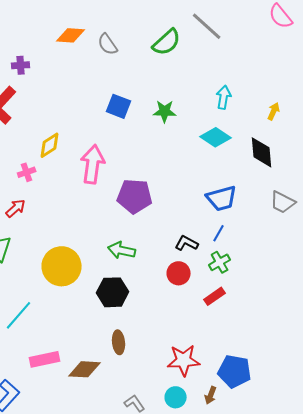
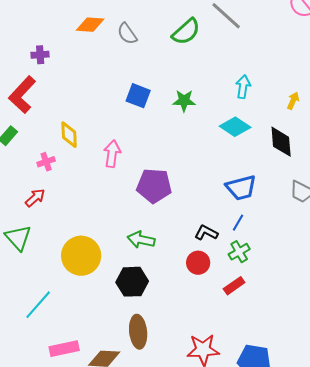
yellow diamond: (50, 145) -> (69, 135), turned -60
pink arrow: (93, 164) -> (112, 154), size x0.7
brown ellipse: (119, 342) -> (138, 332), size x1.4

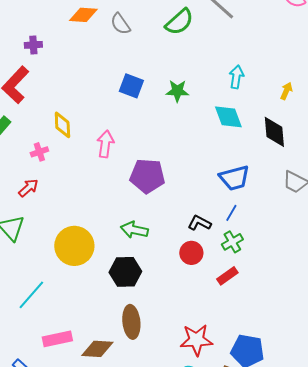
cyan diamond: (235, 127) -> (228, 117), turned 36

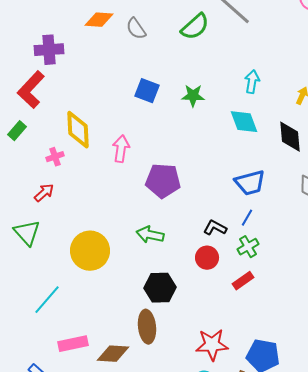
purple cross: (33, 45) -> (49, 50), size x1.6
yellow diamond: (62, 125) -> (78, 130), size x1.4
black hexagon: (125, 272) -> (160, 288), moved

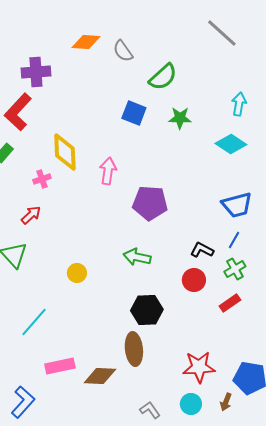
green semicircle: (195, 27) -> (163, 77), moved
cyan diamond: (244, 122) -> (231, 144), turned -36
yellow circle: (90, 251) -> (77, 273), size x0.5

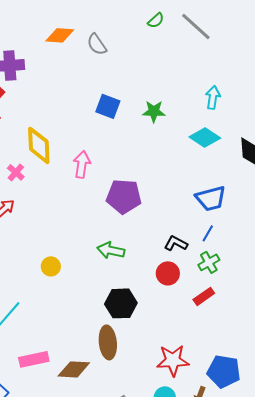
green semicircle: (163, 77) -> (156, 20), moved, size x0.6
pink cross: (42, 179) -> (16, 172), turned -30

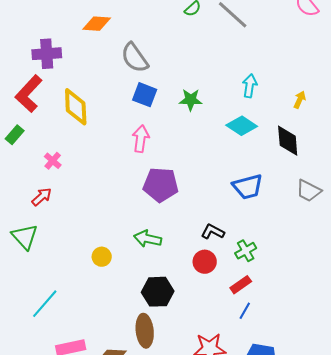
gray semicircle: (97, 44) -> (135, 58), moved, size x1.4
yellow diamond: (39, 145) -> (76, 107), moved
pink arrow: (82, 164) -> (141, 139), moved
blue line: (208, 233) -> (245, 311), moved
yellow circle: (51, 266) -> (102, 257), moved

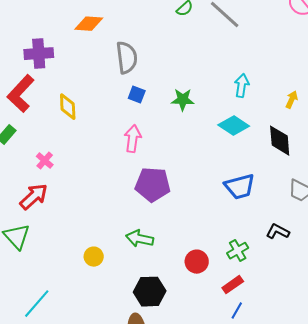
gray semicircle: (135, 58) -> (127, 58), turned -152
blue square: (145, 95) -> (137, 95), size x0.7
yellow diamond: (76, 107) -> (68, 107), size x0.7
red arrow: (42, 197) -> (34, 197), size x1.4
black L-shape: (213, 232) -> (278, 232), moved

